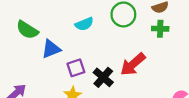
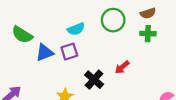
red arrow: (133, 64) -> (122, 67), size x0.6
purple square: (76, 68) -> (69, 52), moved

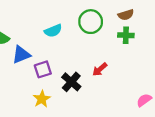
purple square: (69, 52) -> (43, 69), moved

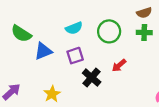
green circle: (91, 22) -> (109, 31), moved
purple square: (43, 69) -> (75, 56), moved
yellow star: (42, 99) -> (52, 94), moved

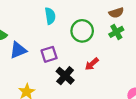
cyan semicircle: (74, 28) -> (50, 16), moved, turned -77
green cross: (144, 33) -> (116, 32), turned -32

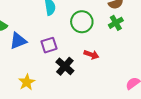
red arrow: (92, 64) -> (91, 55), turned -120

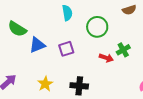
green cross: (116, 23) -> (123, 50), moved
black cross: (65, 66) -> (79, 86), moved, turned -36

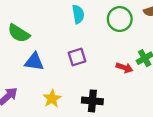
green circle: (97, 27) -> (120, 19), moved
blue triangle: (37, 45) -> (34, 62), moved, turned 30

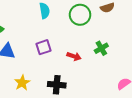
red arrow: (124, 68) -> (74, 56), moved

